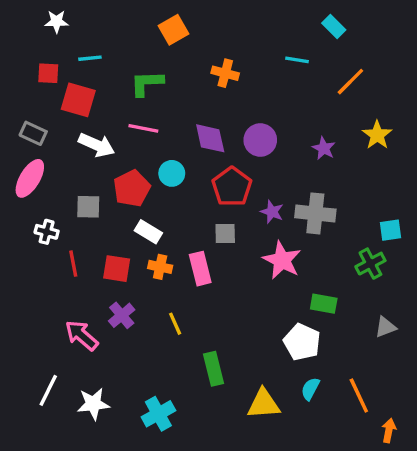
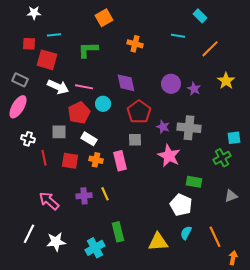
pink line: (143, 128) -> (84, 87), moved
purple circle: (260, 140) -> (171, 84), moved
gray square: (88, 207) -> (59, 132), moved
purple cross: (122, 315) -> (84, 196), moved, turned 35
green rectangle: (214, 369) -> (118, 232), moved

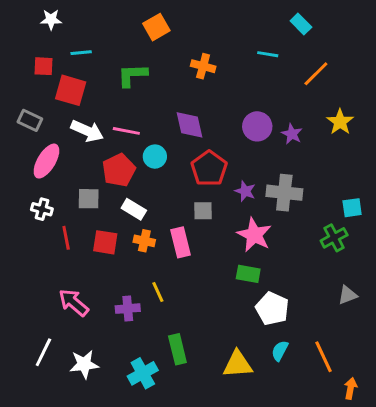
pink ellipse: (18, 107) -> (46, 161), moved
green rectangle: (194, 182) -> (248, 274), moved
purple cross: (84, 196) -> (128, 309), moved

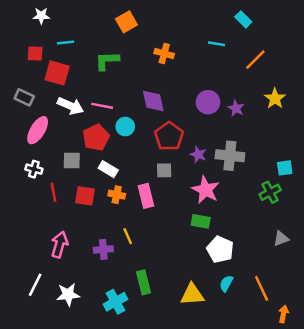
pink arrow: (74, 303) -> (60, 245), turned 65

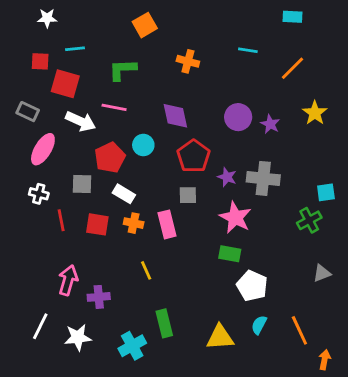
cyan rectangle: (243, 19) -> (292, 17), moved, turned -42
pink line: (102, 106) -> (114, 107), moved
purple cross: (103, 249) -> (99, 297), moved

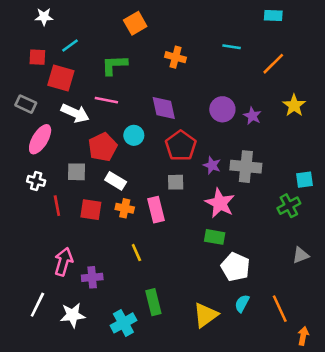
cyan line: (75, 49) -> (70, 45), turned -30
yellow triangle: (220, 337) -> (205, 315), turned -32

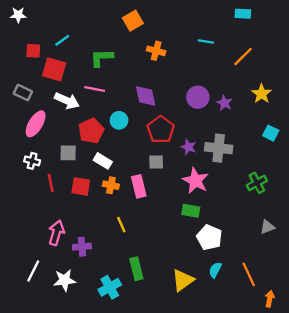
white star: (44, 17) -> (18, 15), moved
orange square: (135, 23) -> (133, 21), moved
cyan square: (305, 180) -> (271, 133), moved, turned 35

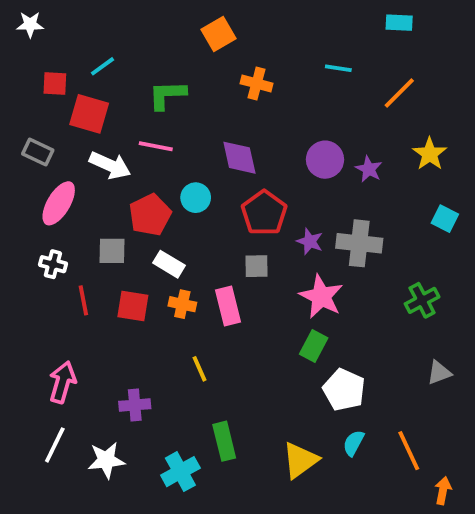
green rectangle: (191, 211) -> (314, 346), turned -72
pink arrow: (56, 233) -> (62, 382), moved

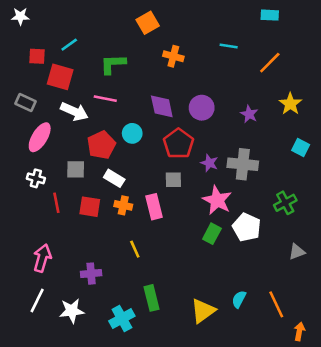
purple circle: (325, 160) -> (202, 108), moved
white pentagon: (344, 390) -> (247, 227), moved

